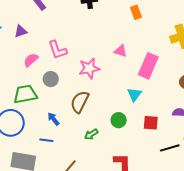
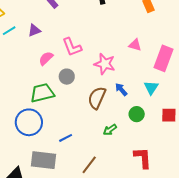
pink star: (89, 68) -> (105, 64), turned 30
blue arrow: (53, 119) -> (121, 89), moved
blue line: (46, 140) -> (66, 138), turned -32

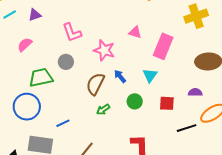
pink semicircle: (46, 58) -> (25, 45), moved
green arrow: (110, 130) -> (103, 110), moved

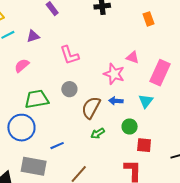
pink star: (104, 50) -> (114, 74), moved
gray circle: (66, 62) -> (69, 89), moved
blue arrow: (120, 76) -> (116, 101), turned -48
red square: (167, 103) -> (144, 145), moved

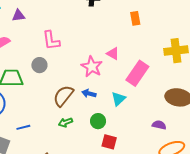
gray circle: (69, 89) -> (39, 65), moved

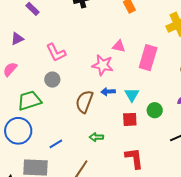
cyan triangle: (118, 99) -> (132, 95), moved
green circle: (98, 121) -> (155, 110), moved
green arrow: (65, 122) -> (96, 137), moved, turned 40
red square: (109, 142) -> (130, 119), moved

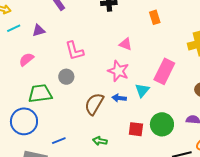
pink triangle: (119, 46) -> (126, 44), moved
cyan triangle: (132, 95) -> (142, 90), moved
green circle: (155, 110) -> (162, 124), size x1.5

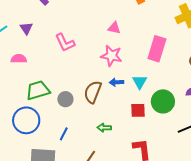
purple triangle: (39, 30) -> (26, 28), turned -40
pink semicircle: (26, 59) -> (19, 59), turned 49
gray circle: (66, 77) -> (65, 99), moved
cyan triangle: (142, 90) -> (140, 82), moved
blue line: (59, 141) -> (64, 134), turned -32

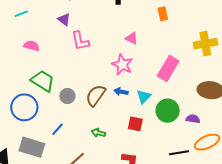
purple triangle: (26, 28) -> (64, 19), moved, turned -32
green trapezoid: (38, 90) -> (43, 81), turned 35
green circle: (163, 101) -> (168, 111), moved

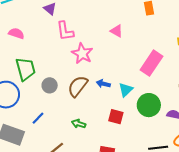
pink star: (122, 65) -> (82, 54), moved
green trapezoid: (43, 81) -> (26, 69), turned 40

